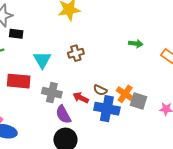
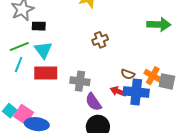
green arrow: (136, 44) -> (159, 25), size x1.6
cyan triangle: (42, 60) -> (43, 50), moved
red arrow: (81, 98) -> (118, 91), moved

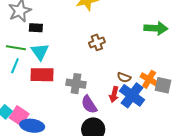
green line: (19, 46) -> (16, 48), turned 30
red arrow: (118, 91) -> (114, 94), turned -98
blue cross: (136, 92) -> (132, 95), turned 30

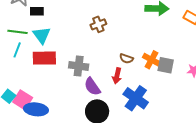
blue cross: (132, 95) -> (136, 98), moved

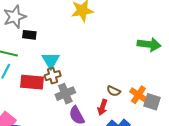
brown cross: (98, 24) -> (53, 76), moved
cyan triangle: (42, 35) -> (51, 60), moved
gray cross: (79, 66) -> (65, 94), turned -36

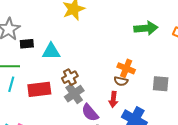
cyan triangle: (51, 60) -> (51, 51), moved, turned -48
brown cross: (53, 76) -> (70, 77), moved
orange cross: (138, 95) -> (126, 68), moved

